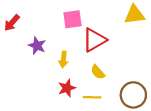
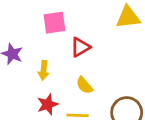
red triangle: (94, 40) -> (80, 47), size x0.7

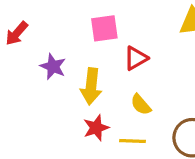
yellow arrow: (44, 70) -> (91, 86), size x1.5

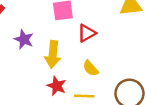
red star: (96, 128) -> (57, 86), turned -30

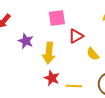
yellow semicircle: (90, 68) -> (93, 54), moved

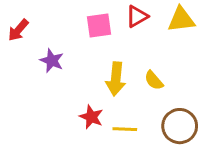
red triangle: (76, 36) -> (137, 16), moved
yellow arrow: (49, 53) -> (116, 79), moved

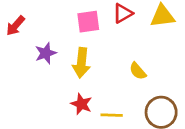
purple star: (52, 61) -> (46, 53), turned 30
yellow arrow: (116, 79) -> (81, 63), moved

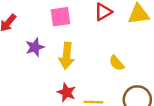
pink square: (88, 22) -> (60, 17), moved

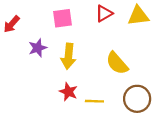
yellow semicircle: (117, 63) -> (117, 63), size x1.5

